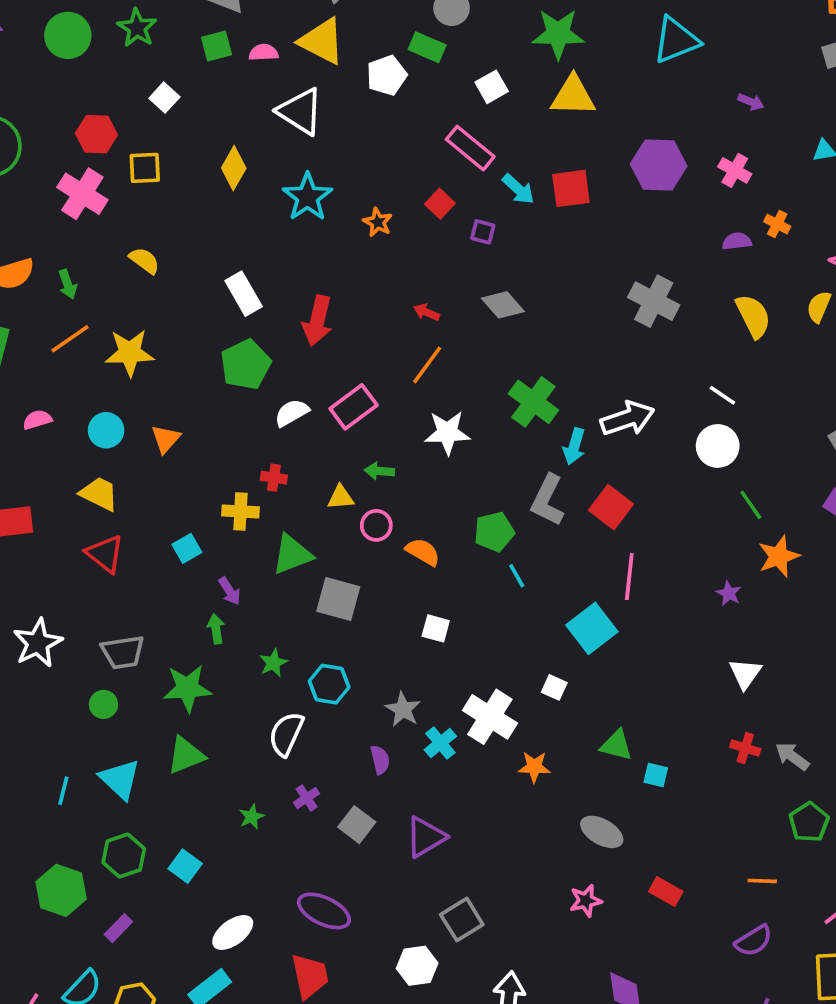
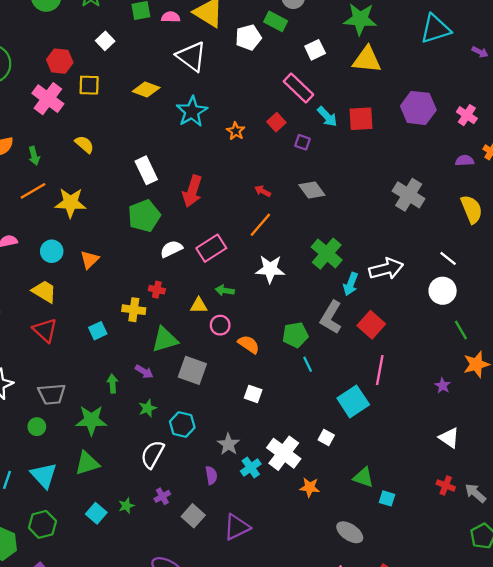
purple arrow: (751, 102) -> (480, 52), moved
yellow diamond: (234, 168) -> (146, 89), turned 76
purple arrow: (230, 591) -> (144, 372), moved, turned -30
white triangle: (745, 674) -> (449, 438), turned -35
cyan square: (185, 866) -> (96, 513), moved

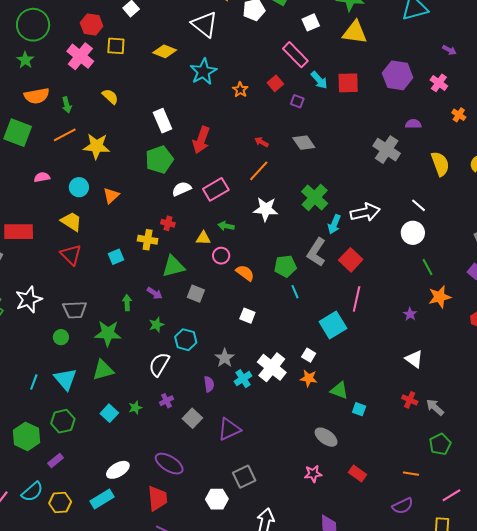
purple arrow: (480, 52) -> (449, 50), moved
purple semicircle: (465, 161) -> (413, 124), moved
gray square: (192, 370) -> (196, 294), size x0.7
orange star: (310, 487) -> (309, 378), moved

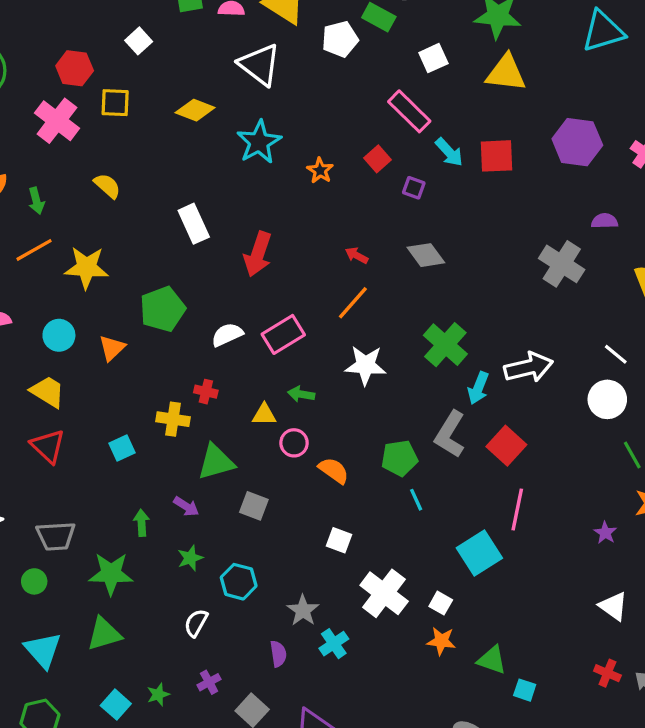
green pentagon: (159, 160) -> (162, 309), moved
white semicircle: (159, 364) -> (196, 623), size x0.7
white cross: (272, 367) -> (384, 593), moved

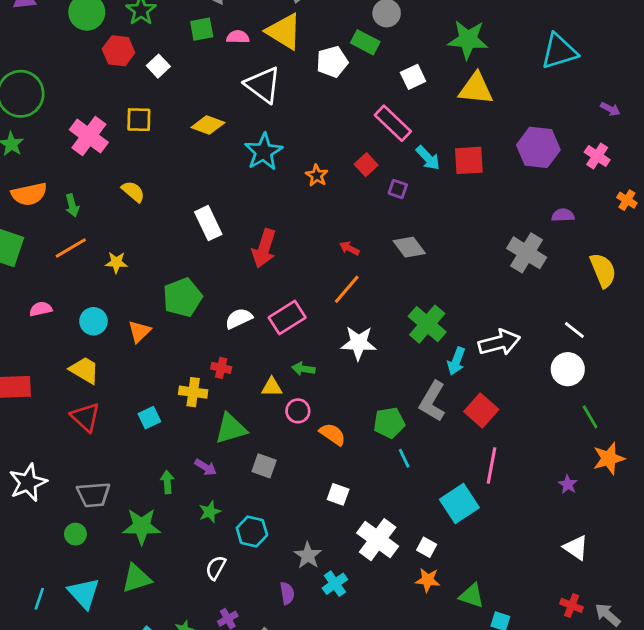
red hexagon: (75, 68) -> (119, 51), moved
yellow star: (86, 268) -> (116, 262), size x0.6

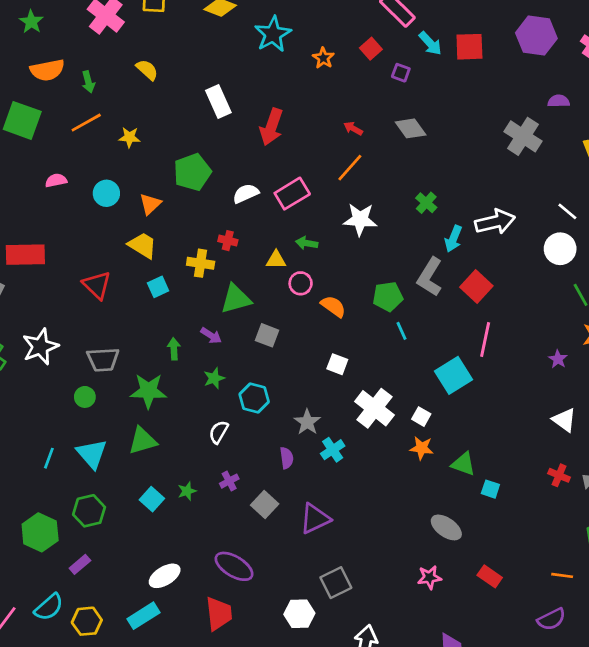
green cross: (427, 324) -> (426, 203), size x0.6
yellow trapezoid: (84, 370) -> (143, 245), moved

